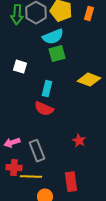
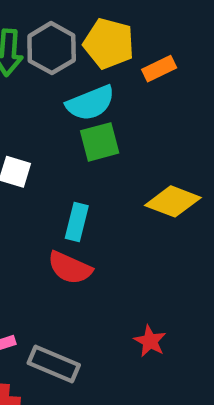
orange rectangle: (89, 14) -> (159, 69), moved, turned 48
gray rectangle: (37, 151) -> (54, 364), turned -45

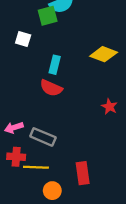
green square: (100, 142) -> (48, 16), moved
red star: (150, 341) -> (109, 107), moved

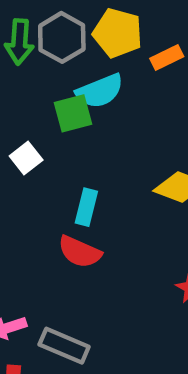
white square: (23, 39) -> (26, 158), turned 35

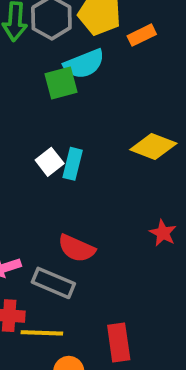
white square: (26, 158) -> (50, 162), moved
red semicircle: (80, 252) -> (76, 248), moved

